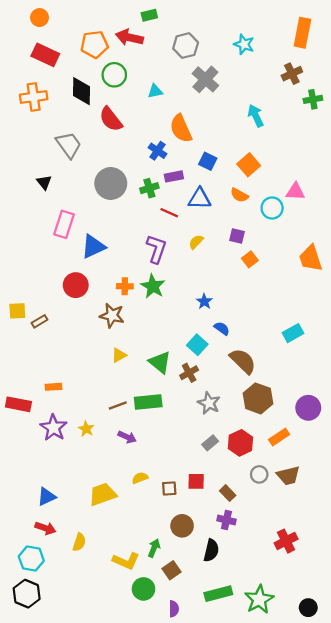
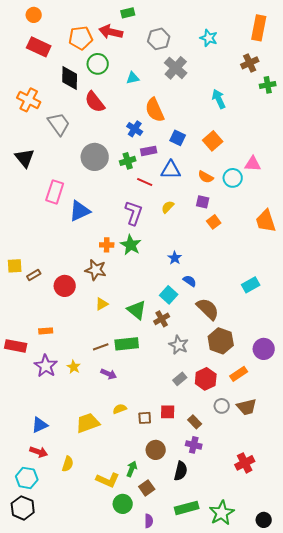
orange cross: (34, 97) -> (29, 100), moved, turned 35
black triangle: (44, 182) -> (25, 158), moved, size x1.5
orange semicircle: (239, 195) -> (206, 177), moved
red circle: (76, 285) -> (65, 286), moved

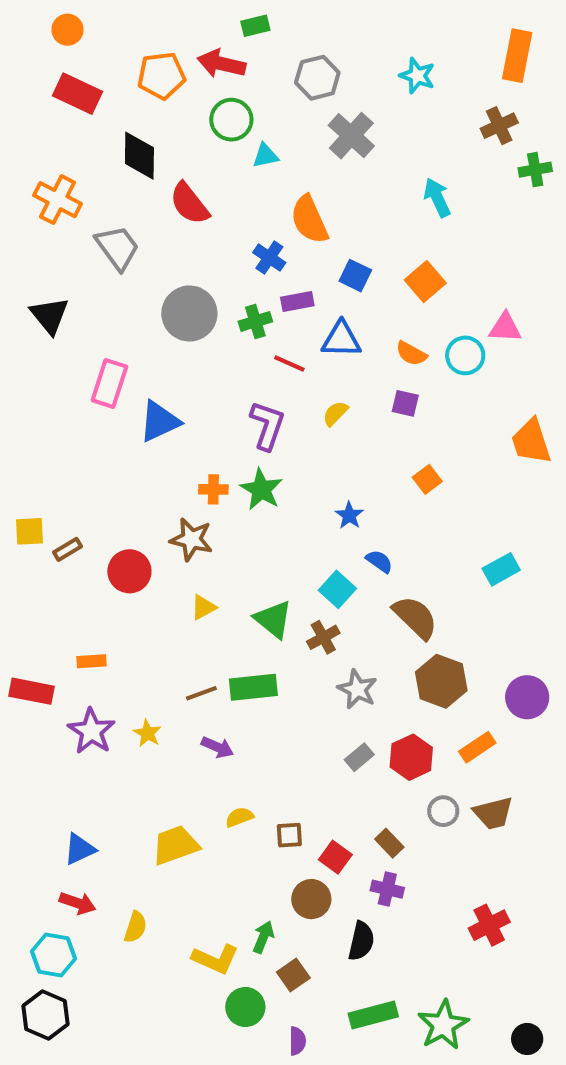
green circle: (98, 64) -> (231, 120), moved
orange square: (214, 222) -> (427, 479), moved
red square: (168, 412) -> (335, 857), moved, turned 35

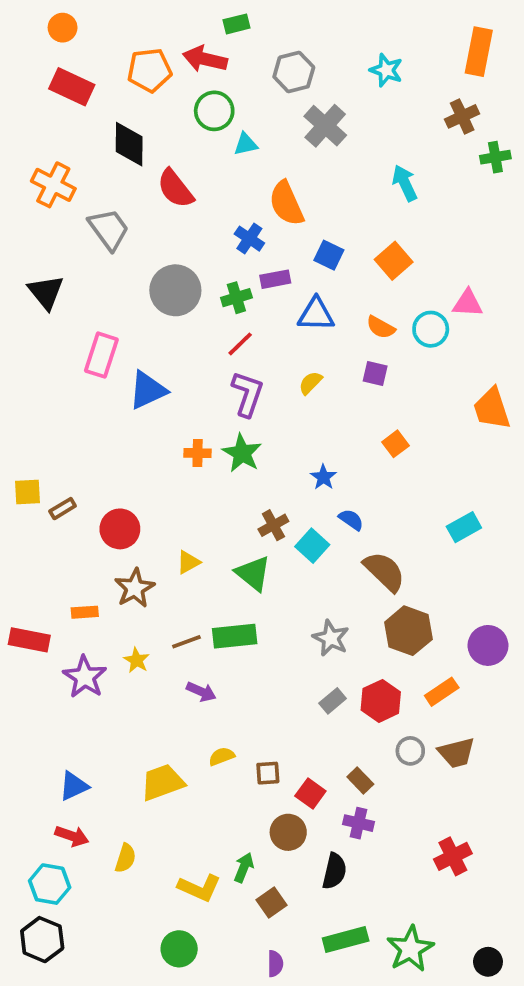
red line: (289, 363) -> (240, 344), moved, turned -68
brown star: (191, 539) -> (135, 588), moved, turned 30
brown cross: (323, 637) -> (273, 525), moved
yellow star: (147, 733) -> (137, 660), moved
green circle: (245, 1007) -> (179, 949), moved

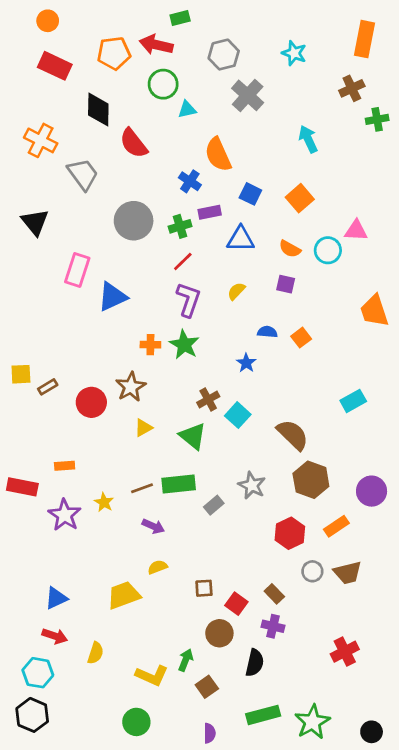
blue semicircle: (351, 520) -> (267, 332), moved, turned -30
brown star: (135, 588) -> (131, 387), moved
gray rectangle: (333, 701) -> (214, 505), moved
yellow semicircle: (222, 756) -> (157, 567), moved

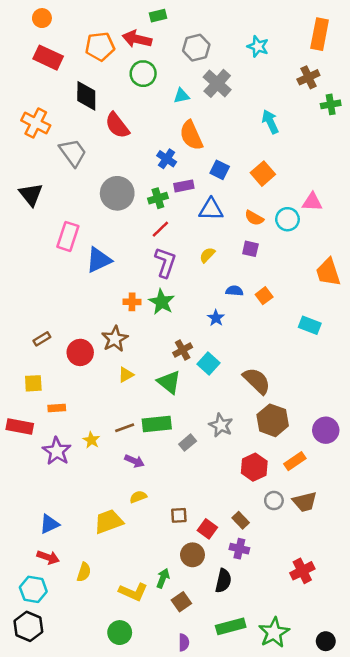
cyan triangle: (187, 109) -> (181, 96), moved
yellow square: (21, 374) -> (33, 383), moved
cyan rectangle: (353, 401) -> (310, 325), moved, turned 50

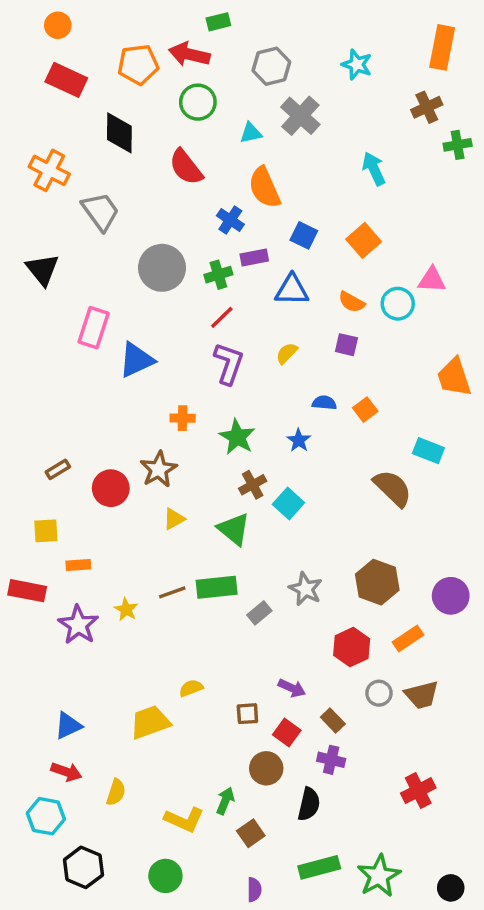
red semicircle: (117, 125) -> (186, 167), moved
green star: (162, 302) -> (237, 437), moved
brown semicircle: (257, 381) -> (393, 488), moved
purple arrow: (134, 461) -> (292, 688), moved
black hexagon: (28, 626) -> (83, 867), moved

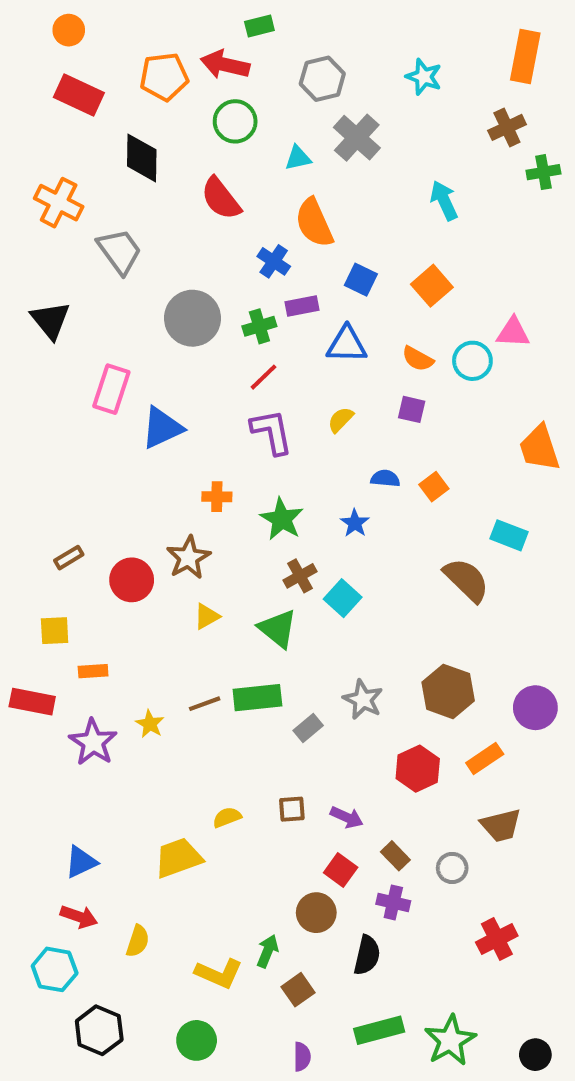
purple L-shape: (229, 363) -> (272, 432), turned -30
gray circle: (379, 693) -> (452, 868), moved
brown square: (247, 714) -> (292, 809), moved

